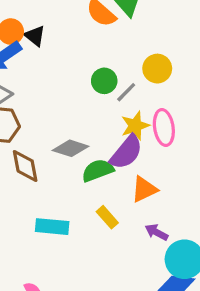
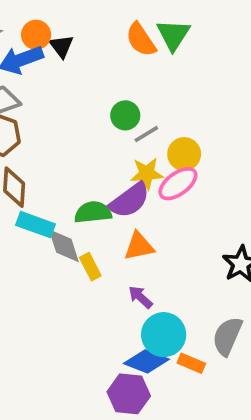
yellow circle: (157, 69) -> (184, 154), moved
pink ellipse: (164, 128) -> (178, 184), turned 48
gray diamond: (71, 148) -> (64, 246), moved, turned 40
cyan rectangle: (52, 227) -> (35, 225), moved

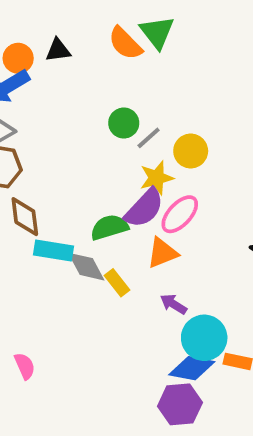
black triangle: (61, 46) -> (58, 50), moved, turned -50
pink ellipse: (178, 184) -> (180, 214), moved

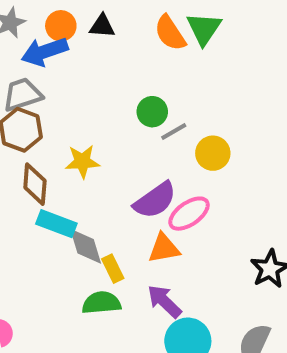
yellow star: (157, 178) -> (82, 161), moved
green semicircle: (109, 227) -> (101, 303), moved
purple arrow: (174, 304) -> (164, 301), size x1.4

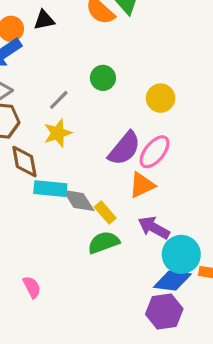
gray line: (174, 132) -> (59, 100), moved

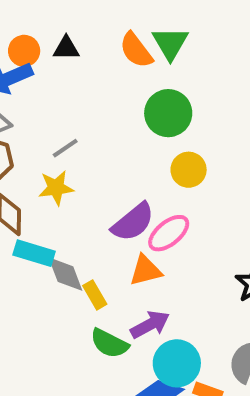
green circle: (103, 78) -> (168, 113), moved, size x1.5
purple arrow: (154, 228) -> (150, 325), turned 112
green semicircle: (104, 242) -> (109, 343), moved, turned -144

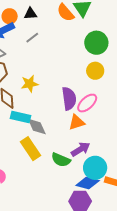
green circle: (168, 113) -> (96, 43), moved
gray line: (65, 148) -> (32, 38), moved
purple semicircle: (133, 222) -> (69, 99), turned -55
yellow rectangle: (95, 295) -> (30, 149), moved, size x1.6

